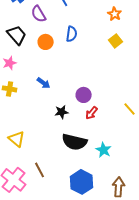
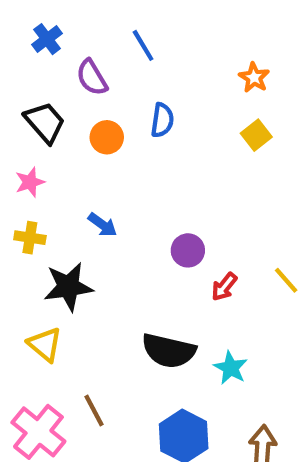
black star: (62, 112) -> (68, 287), moved, size x1.6
red arrow: (92, 113) -> (224, 287), moved

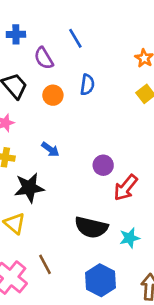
blue cross: (47, 39) -> (16, 34), turned 36
red arrow: (224, 287) -> (126, 188), size x1.5
cyan star: (231, 368) -> (130, 238), turned 30

